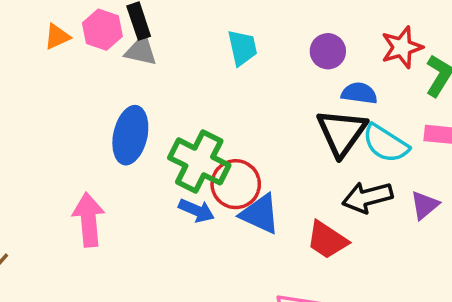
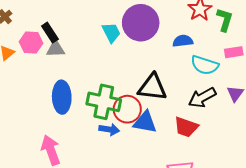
purple circle: (328, 51) -> (141, 23), moved, size x1.8
black triangle: (342, 132) -> (152, 87), moved, turned -44

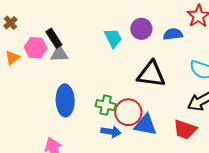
purple circle: (141, 23) -> (141, 29), size x0.6
blue semicircle: (183, 41) -> (173, 34), moved
black triangle: (152, 87) -> (151, 74), moved
green cross: (104, 102) -> (106, 105), size x0.6

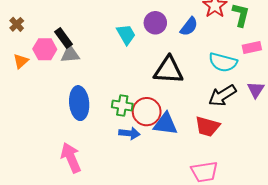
blue semicircle: (173, 34) -> (189, 27), turned 138

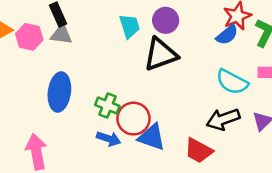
blue semicircle: (189, 27) -> (227, 35), moved
pink hexagon: (45, 49) -> (29, 37), moved
black triangle: (168, 70) -> (161, 54), moved, turned -36

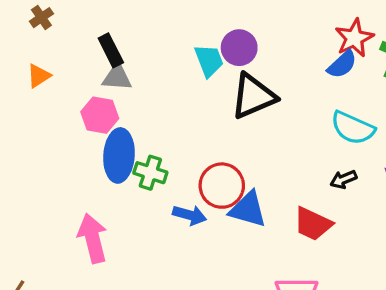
purple circle: (166, 20) -> (239, 48), moved
pink hexagon: (29, 37) -> (100, 115), moved
green cross: (107, 106) -> (150, 173), moved
black arrow: (223, 119) -> (343, 179), size x0.6

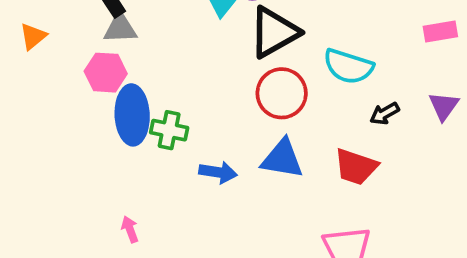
cyan semicircle: (353, 128) -> (348, 66), moved
red circle: (222, 186) -> (282, 93), moved
pink arrow: (93, 238) -> (130, 229), moved, size x0.5

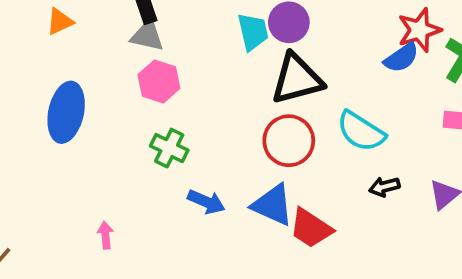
pink hexagon: (106, 73) -> (159, 81), moved
blue ellipse: (132, 115) -> (66, 112), moved
red trapezoid: (356, 167) -> (311, 228), moved

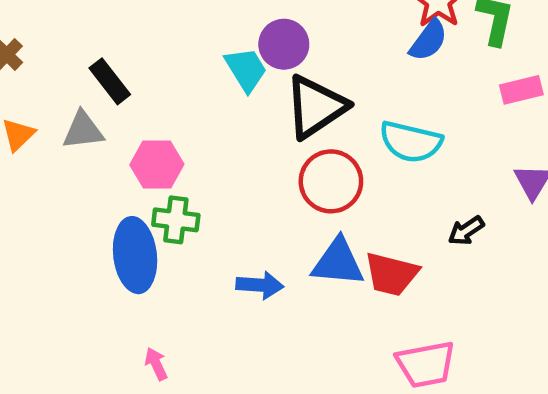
gray triangle: (147, 36) -> (83, 130), moved
blue ellipse: (66, 112) -> (135, 255), moved
green cross: (169, 148) -> (176, 220), moved
black arrow: (384, 187) -> (466, 231), moved

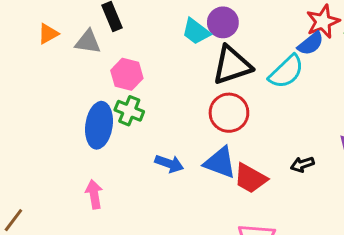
cyan trapezoid: (246, 69) -> (196, 31), turned 144
cyan semicircle: (411, 142) -> (286, 72), moved, turned -72
pink arrow: (156, 364) -> (94, 194), size x1.4

